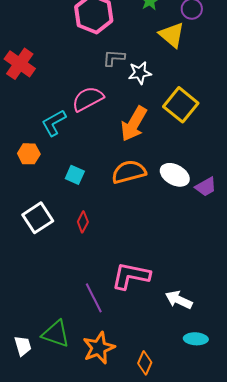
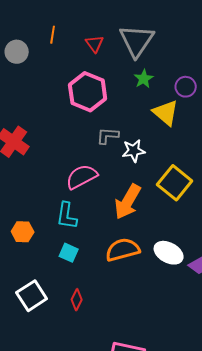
cyan L-shape: (54, 123) -> (67, 216), moved, turned -52

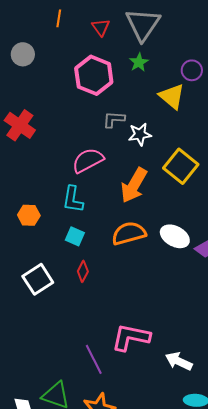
gray circle: (17, 52) -> (23, 54), moved
green star: (144, 79) -> (139, 62), moved
red diamond: (77, 300) -> (83, 271), moved

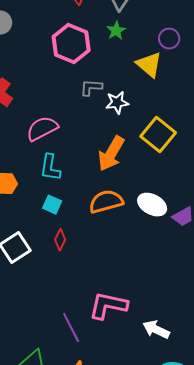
pink semicircle: (88, 160) -> (42, 129), moved

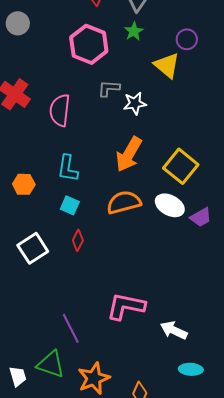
pink semicircle: (42, 129) -> (60, 110), moved, turned -56
yellow square: (158, 135) -> (181, 166), moved
purple line: (71, 328) -> (71, 328), moved

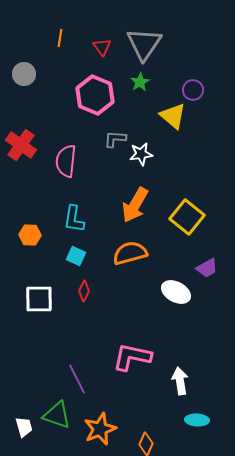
white ellipse: (170, 205) -> (176, 292), moved
white square: (33, 248) -> (39, 299), turned 32
white arrow: (174, 330) -> (180, 381), turned 56

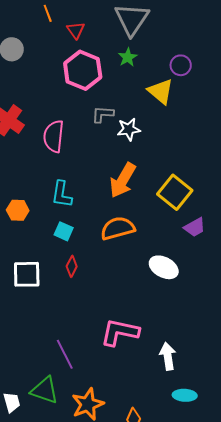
orange line: (60, 38) -> (48, 13), turned -30
red triangle: (102, 47) -> (76, 30), moved
purple trapezoid: (207, 268) -> (195, 227), moved

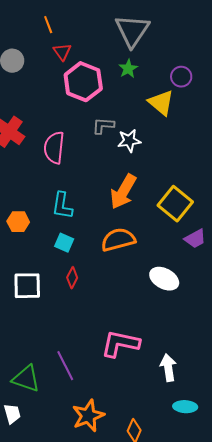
red triangle: (76, 30) -> (62, 52), moved
green triangle: (45, 390) -> (26, 379), moved

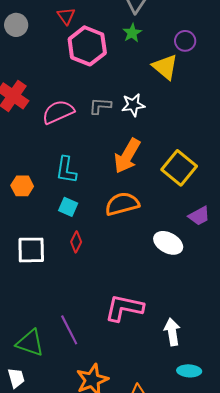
gray L-shape: (103, 126) -> (100, 106), moved
pink semicircle: (54, 148) -> (58, 112), turned 60
purple trapezoid: (195, 239) -> (199, 216), moved

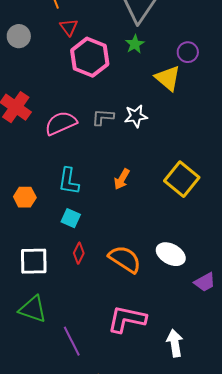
orange arrow: (127, 156) -> (122, 179), moved, size x0.6
orange semicircle: (122, 204) -> (125, 259), moved, turned 48
purple trapezoid: (199, 216) -> (205, 282), moved
green triangle: (30, 343) -> (33, 309), moved

